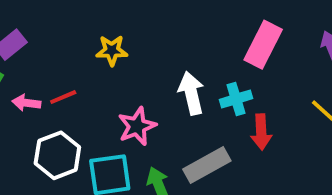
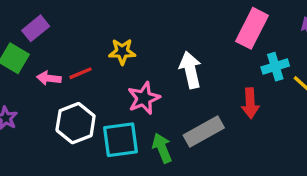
yellow star: (112, 50) -> (122, 52), moved
cyan cross: (236, 99) -> (275, 67), moved

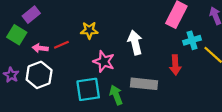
pink star: (144, 98) -> (104, 62), turned -30
white hexagon: (76, 123) -> (39, 75), moved
gray rectangle: (204, 131) -> (144, 84), turned 35

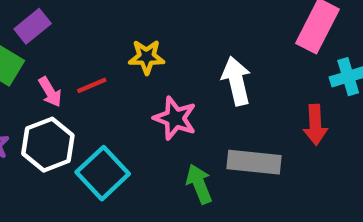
pink arrow: (40, 48) -> (50, 92), turned -128
cyan square: (88, 89) -> (103, 173), moved, turned -35

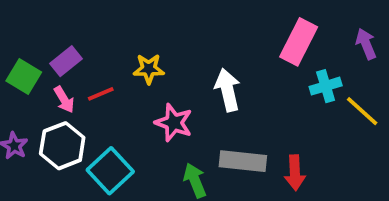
purple rectangle: (33, 26) -> (66, 61), moved
red arrow: (315, 125) -> (295, 173), moved

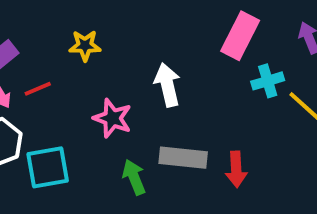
yellow star: (149, 69) -> (85, 46), moved
cyan square: (110, 171) -> (48, 167), turned 33

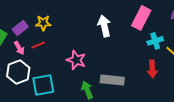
yellow star: (85, 46) -> (43, 23), moved
white arrow: (167, 85) -> (104, 26), moved
red arrow: (236, 169) -> (152, 69), moved

